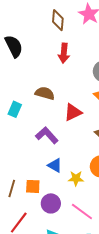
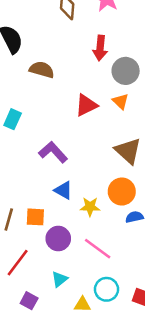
red arrow: (64, 53) -> (100, 48), moved
brown semicircle: (45, 93) -> (42, 70), moved
red triangle: (73, 112) -> (86, 105), moved

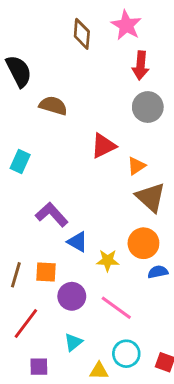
red arrow: (100, 48) -> (141, 65), moved
orange triangle: (120, 101) -> (136, 166), moved, turned 42
purple L-shape: (53, 152) -> (52, 215), moved
purple square: (29, 301) -> (39, 367), turned -30

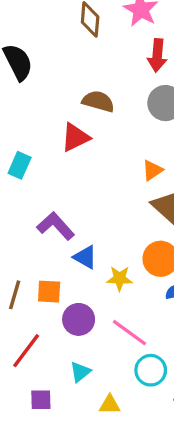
brown semicircle: (53, 106) -> (98, 101), moved
red triangle: (103, 146) -> (75, 137), moved
cyan circle: (126, 354) -> (151, 370), moved

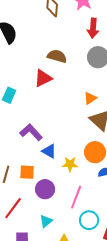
pink line: (129, 333) -> (76, 197), turned 75

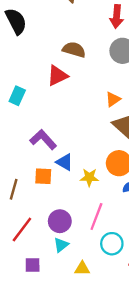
orange square: (27, 172) -> (43, 176), moved
purple circle: (45, 189) -> (60, 221), moved

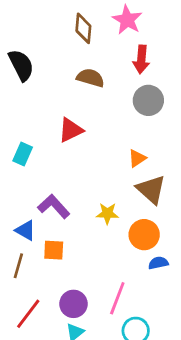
brown semicircle: (74, 50) -> (90, 78), moved
blue triangle: (65, 162) -> (25, 230), moved
yellow star: (89, 177) -> (107, 213), moved

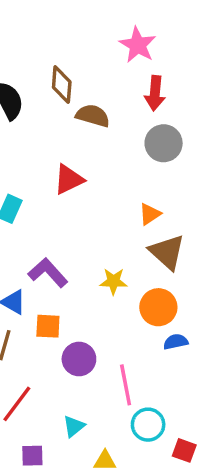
brown diamond: (83, 28) -> (62, 85), moved
pink line: (117, 298) -> (126, 385), turned -32
purple circle: (73, 304) -> (79, 359), moved

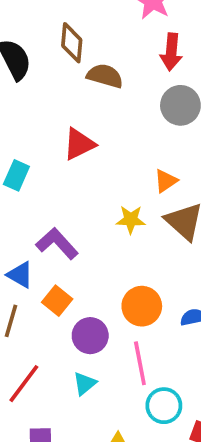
yellow star: (113, 281) -> (131, 220), moved
orange circle: (158, 307) -> (142, 306), moved
orange square: (48, 326) -> (57, 301), turned 36
cyan triangle: (74, 426) -> (85, 384), moved

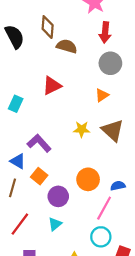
orange triangle: (166, 181) -> (102, 95), moved
pink line: (140, 363) -> (104, 208), moved, turned 40

